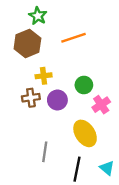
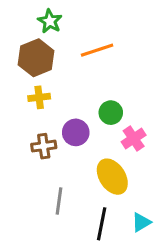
yellow cross: (44, 76) -> (39, 97), moved
brown cross: (31, 98) -> (44, 146), moved
cyan triangle: (107, 168) -> (141, 222), turned 49

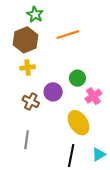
brown cross: (44, 146) -> (31, 101), turned 35
gray line: (59, 201) -> (27, 140), moved

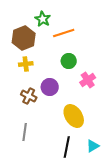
green star: (35, 14) -> (43, 19), moved
green circle: (77, 78) -> (69, 61), moved
pink cross: (93, 96) -> (88, 80), moved

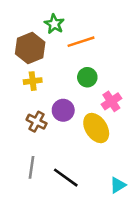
yellow ellipse: (74, 116) -> (96, 128), moved
black line: (67, 147) -> (66, 178), moved, turned -65

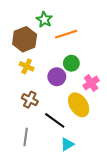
yellow cross: (33, 81) -> (27, 66), turned 32
purple circle: (63, 110) -> (57, 77), moved
black line: (66, 178) -> (55, 120), moved
cyan triangle: (118, 185) -> (67, 144), moved

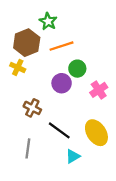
orange line: (66, 34) -> (62, 46), moved
yellow cross: (27, 66) -> (18, 67), moved
yellow ellipse: (79, 105) -> (96, 133), moved

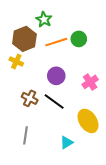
green circle: (77, 69) -> (79, 39), moved
black line: (59, 130) -> (54, 101), moved

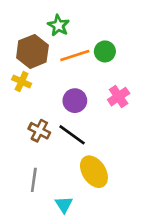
pink cross: (90, 82) -> (119, 97), moved
yellow ellipse: (88, 121) -> (94, 172), moved
cyan triangle: (66, 142) -> (64, 204), moved, turned -32

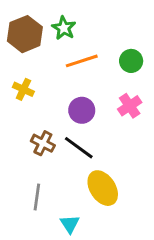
brown hexagon: (32, 51) -> (25, 34), moved
green circle: (105, 51) -> (131, 61), moved

